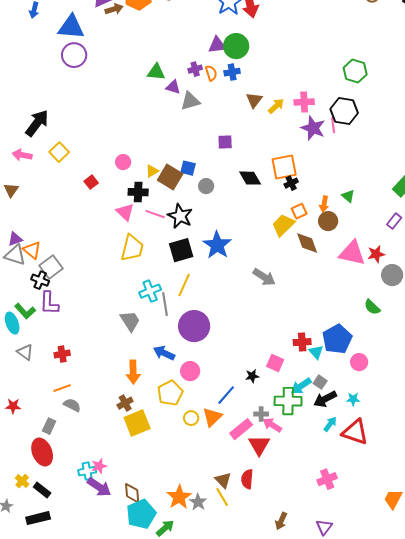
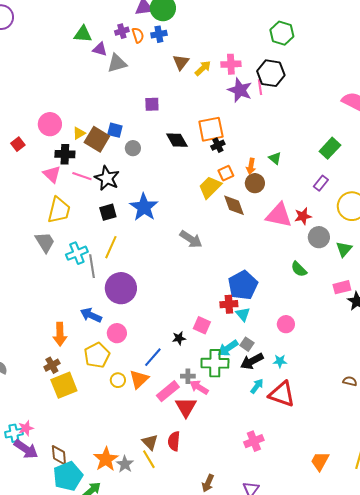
pink circle: (123, 162) -> (50, 124), size x1.5
black square: (181, 250) -> (108, 212), size x0.7
gray trapezoid: (130, 321) -> (45, 242), moved
blue pentagon: (337, 339) -> (243, 285), moved

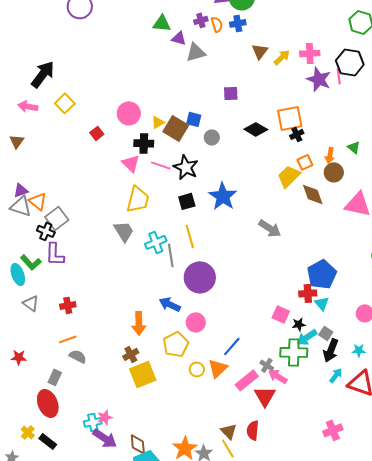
black diamond: (177, 140) -> (256, 129), turned -30
yellow line: (111, 247) -> (190, 236), turned -40
black star: (179, 338) -> (299, 324), moved
black arrow: (252, 361) -> (331, 350), turned -40
gray cross: (188, 376) -> (267, 365), turned 32

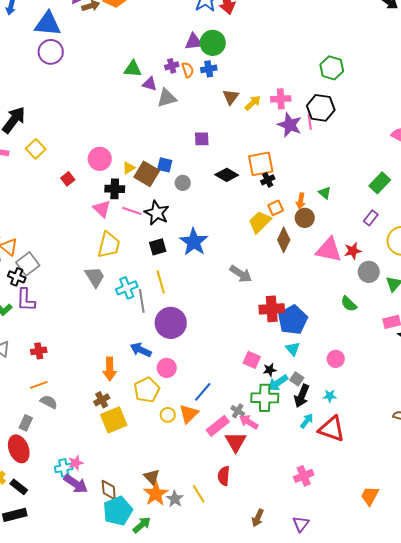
brown diamond: (313, 194) -> (284, 240), turned 45
red cross: (308, 293) -> (272, 309), moved, size x1.4
brown triangle: (229, 431) -> (152, 477), moved

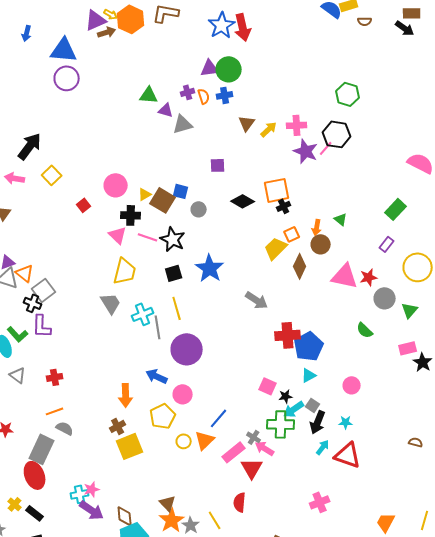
pink line: (310, 122) -> (326, 148), turned 49
cyan triangle: (293, 349) -> (309, 375), turned 42
gray rectangle: (26, 423) -> (42, 449), size x1.8

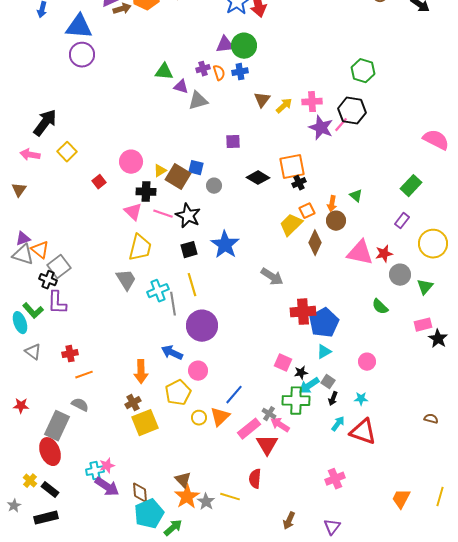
orange line: (55, 411) -> (84, 375), moved
black arrow: (318, 422) -> (333, 399), size x0.6
yellow line: (215, 520) -> (230, 497), turned -42

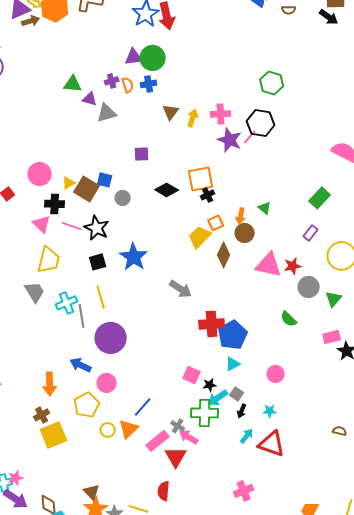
yellow arrow: (284, 106) -> (193, 118), turned -30

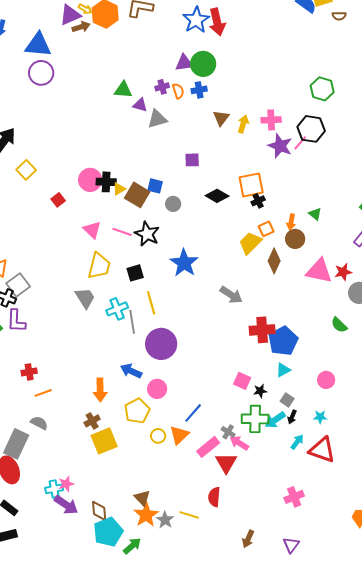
black cross: (55, 204) -> (106, 182), moved
black square: (98, 262) -> (135, 273), moved
cyan arrow: (218, 398) -> (275, 420), moved

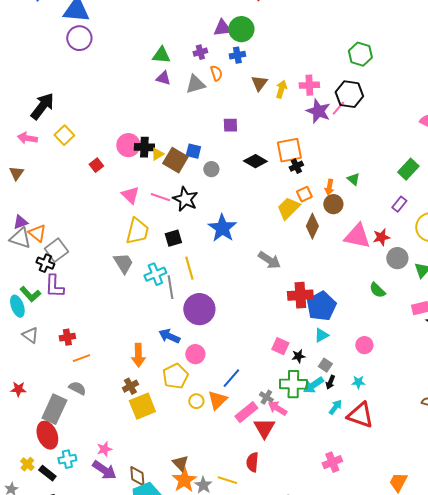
orange semicircle: (178, 91) -> (216, 73), moved
purple triangle: (140, 105) -> (163, 78), moved
cyan cross: (54, 489) -> (67, 459), moved

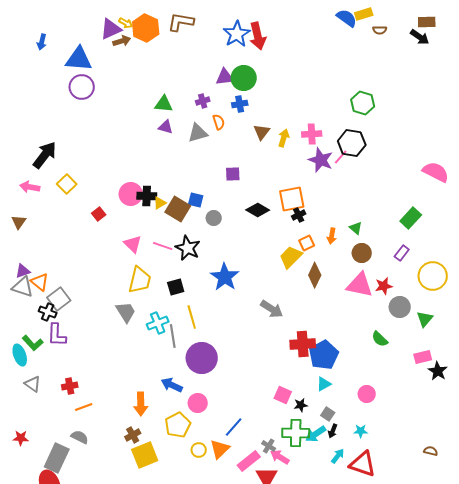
brown circle: (333, 204) -> (362, 253), moved

